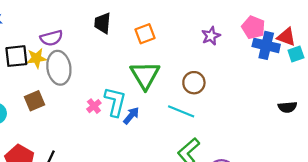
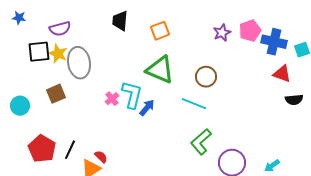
pink pentagon: (253, 27) -> (250, 31), moved, turned 30
red triangle: (286, 37) -> (282, 74), moved
purple semicircle: (51, 38) -> (60, 29), moved
yellow star: (37, 58) -> (58, 54), turned 30
green triangle: (145, 75) -> (160, 70), turned -36

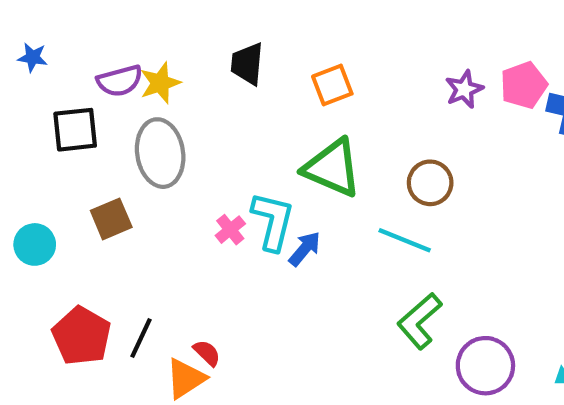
yellow star: (58, 54) -> (160, 83), moved, turned 30

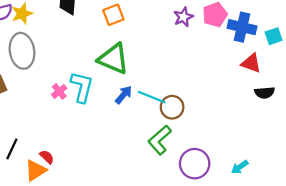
brown circle: (430, 183) -> (172, 107), moved
blue arrow: (305, 249) -> (124, 95), moved

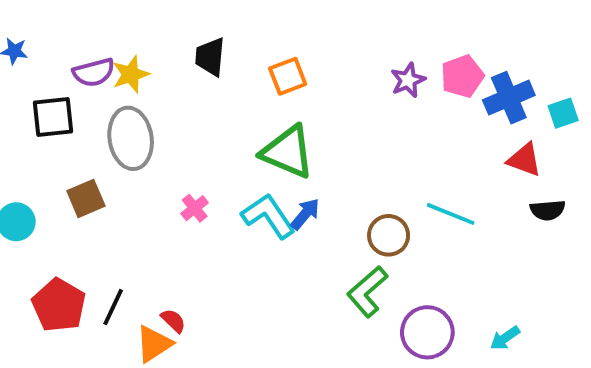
blue cross: (242, 27) -> (509, 98), turned -36
cyan L-shape: (82, 87) -> (268, 216), moved, turned -48
cyan line: (152, 97) -> (451, 214), moved

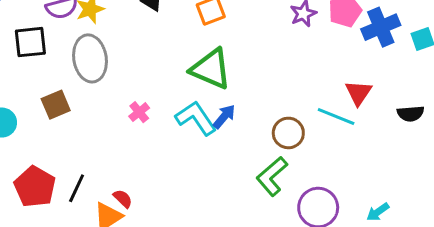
red triangle: (524, 160) -> (358, 93), moved, turned 44

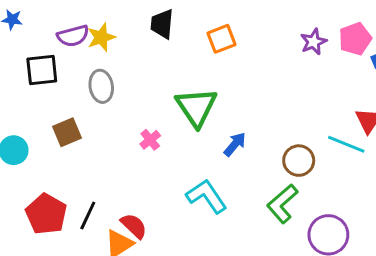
gray ellipse: (90, 58) -> (101, 86), size x0.7
green triangle: (211, 69) -> (196, 107), moved, turned 33
cyan L-shape: (196, 118) -> (207, 196), moved
red semicircle: (123, 199) -> (134, 226), size x1.4

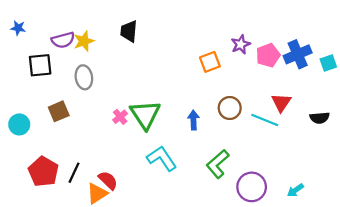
orange square: (221, 39) -> (210, 62), moved
pink pentagon: (355, 39) -> (268, 55), moved
green triangle: (196, 107) -> (145, 115), moved
blue arrow: (235, 144) -> (194, 120), moved, turned -42
brown circle: (299, 161) -> (230, 108), moved

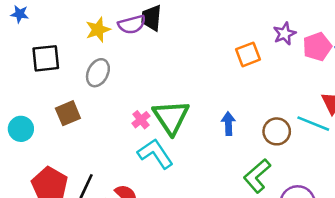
purple semicircle: (63, 40) -> (132, 24), moved
gray ellipse: (84, 77) -> (98, 73), turned 35
brown circle: (230, 108) -> (277, 131), moved
cyan L-shape: (162, 158) -> (155, 154), moved

